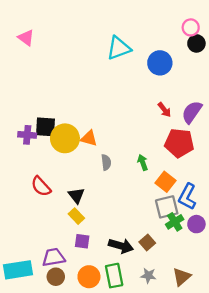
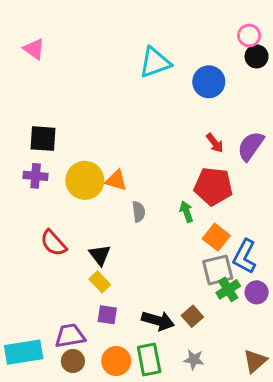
black square: (46, 127) -> (43, 139), moved
red pentagon: (179, 143) -> (213, 186), moved
brown triangle: (182, 277) -> (255, 361), moved

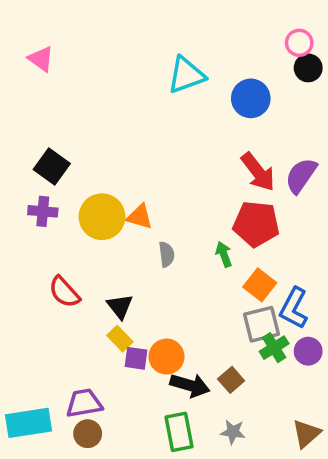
black square: (43, 139) -> (52, 167), turned 32
red arrow: (215, 143) -> (258, 172), size x1.6
purple square: (107, 315) -> (136, 358), moved
orange circle: (116, 361) -> (167, 357), moved

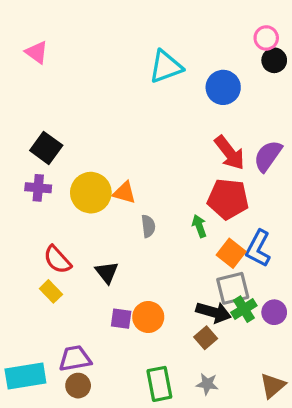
blue L-shape: (294, 308) -> (258, 248), moved
yellow rectangle: (120, 339) -> (51, 291), moved
black arrow: (190, 385) -> (214, 312), moved

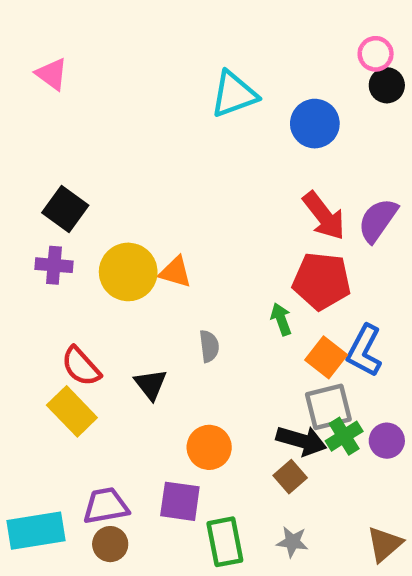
gray semicircle: (148, 226) -> (209, 346), moved
yellow rectangle: (51, 291) -> (72, 411), size x1.5
purple square: (121, 319) -> (180, 501), moved, size x1.4

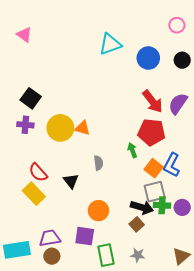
black circle: (387, 85) -> (182, 60), moved
green cross: (344, 436) -> (162, 205), turned 35

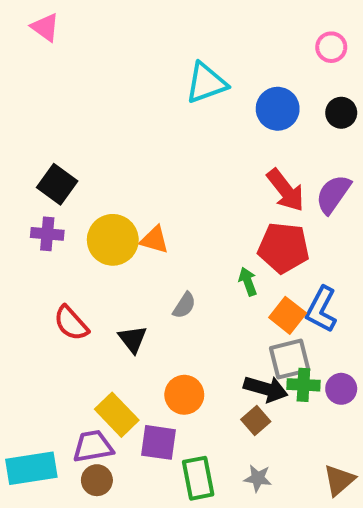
pink triangle: (24, 35) -> (45, 27), moved
gray semicircle: (98, 163) -> (184, 305), turned 40
yellow rectangle: (34, 194) -> (117, 415), moved

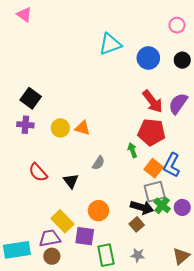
yellow circle: (113, 240) -> (60, 128), size x0.7
green cross: (303, 385) -> (162, 205), turned 35

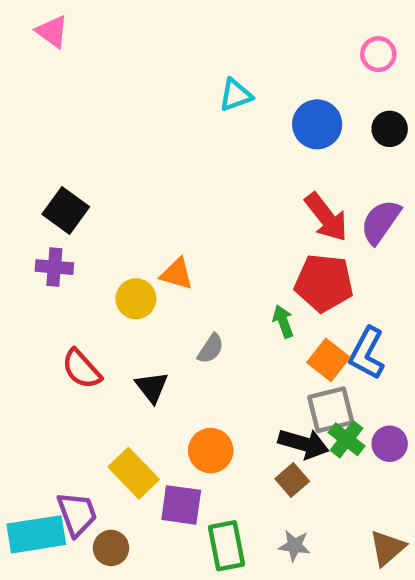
cyan triangle: (110, 44) -> (236, 95), size x0.7
yellow circle: (60, 128) -> (136, 299), moved
purple trapezoid: (50, 238) -> (77, 514), moved, turned 80

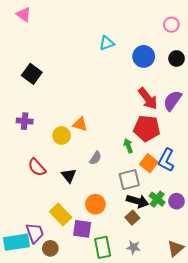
black square: (66, 210) -> (32, 74), moved
gray square: (331, 410) -> (129, 180), moved

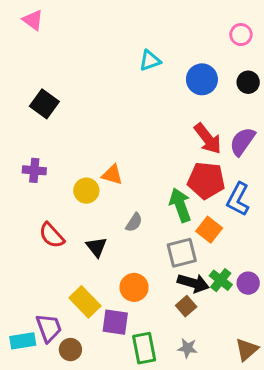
green arrow: (128, 146) -> (180, 205), size x1.6
blue L-shape: (166, 160) -> (238, 199), moved
cyan rectangle: (16, 242) -> (23, 341), size x0.7

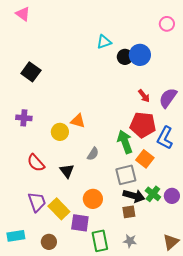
black circle: (248, 82) -> (125, 57), moved
red arrow: (208, 139) -> (144, 96), size x0.6
brown square: (186, 306) -> (129, 212), turned 32
purple trapezoid: (49, 328) -> (37, 202), moved

